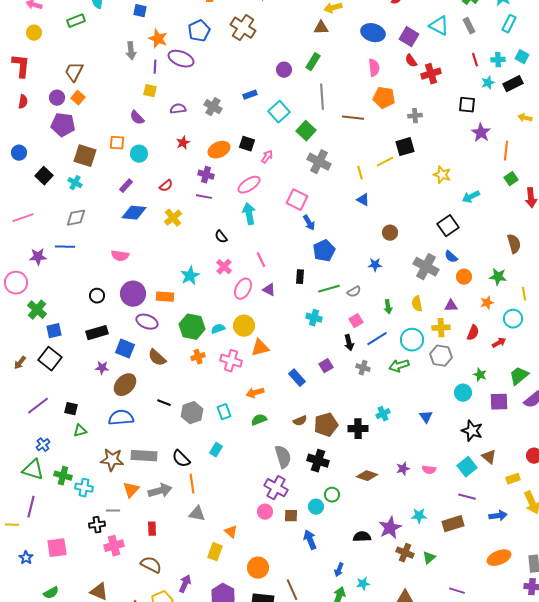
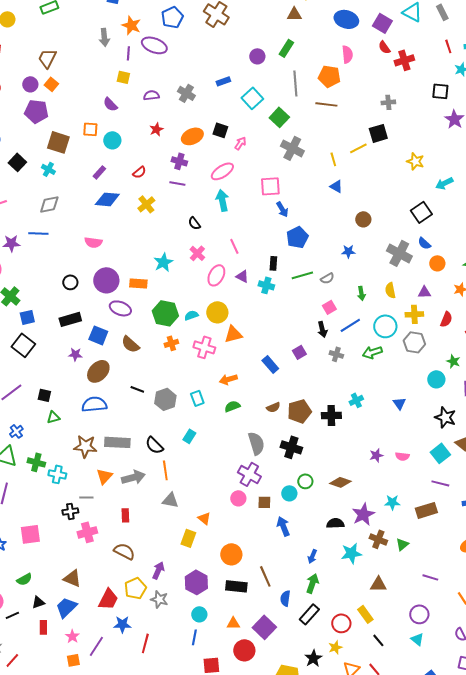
orange pentagon: (384, 98) -> (329, 76), moved
pink square: (297, 200) -> (270, 186), turned -30
cyan cross: (314, 318) -> (266, 285), moved
brown diamond: (367, 476) -> (340, 482), moved
cyan star: (363, 584) -> (351, 553), moved, size x1.5

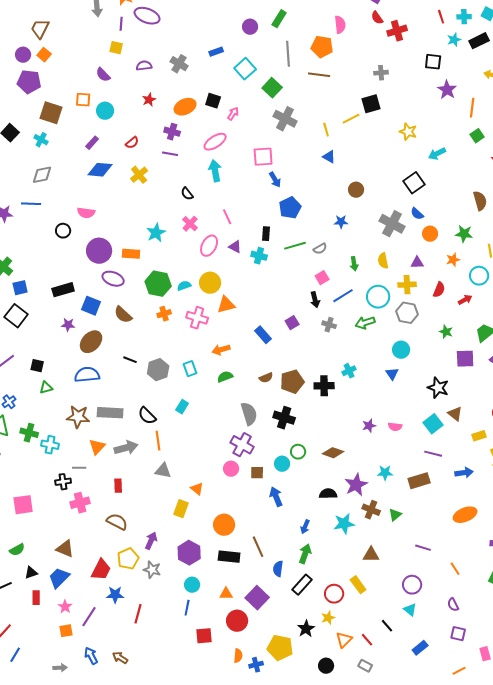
black circle: (70, 282) -> (63, 231), moved
cyan circle: (436, 379) -> (401, 350), moved
black line: (378, 640) -> (387, 626), moved

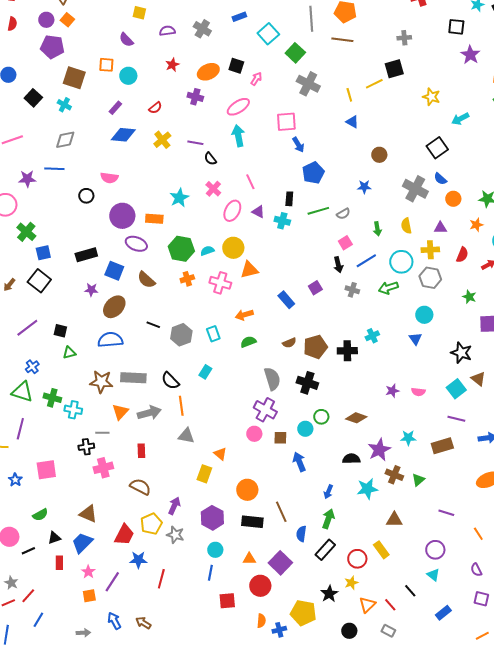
purple line: (170, 154) -> (195, 143), moved

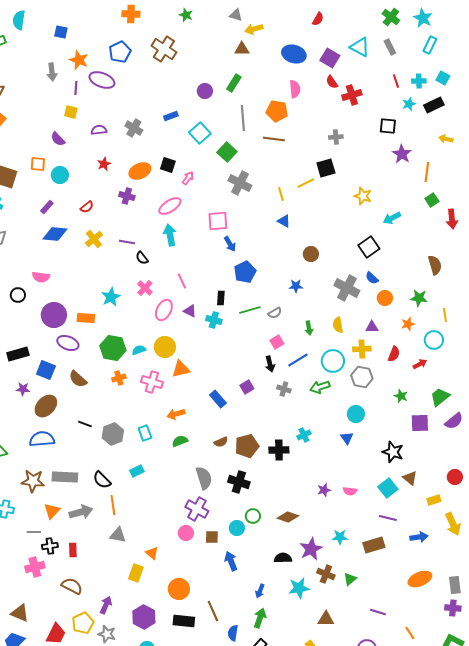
cyan rectangle: (205, 372) -> (137, 471), turned 32
black cross: (86, 447) -> (50, 546), moved

